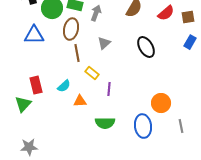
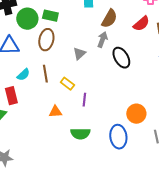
gray arrow: (96, 13) -> (102, 40), moved
brown line: (77, 53) -> (45, 74), moved
cyan semicircle: (64, 86) -> (23, 75), moved

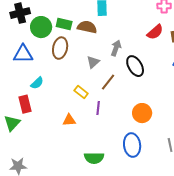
brown semicircle: (109, 19) -> (87, 27), moved, turned -108
brown line: (45, 74) -> (108, 82), moved, turned 48
orange circle: (136, 114) -> (142, 113), moved
green semicircle: (80, 134) -> (94, 158), moved

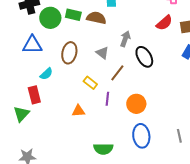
brown ellipse: (60, 48) -> (69, 53), moved
gray triangle: (93, 62) -> (102, 53), turned -40
orange circle: (142, 113) -> (136, 104), moved

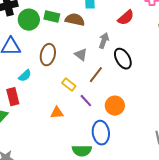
red semicircle: (164, 23) -> (126, 18), moved
purple line: (107, 99) -> (86, 101), turned -48
blue ellipse: (141, 136) -> (101, 133), moved

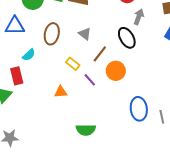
gray arrow: (104, 41) -> (139, 17), moved
orange circle: (115, 106) -> (116, 71), moved
blue ellipse: (101, 133) -> (139, 109), moved

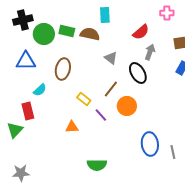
gray triangle: (85, 34) -> (111, 58), moved

